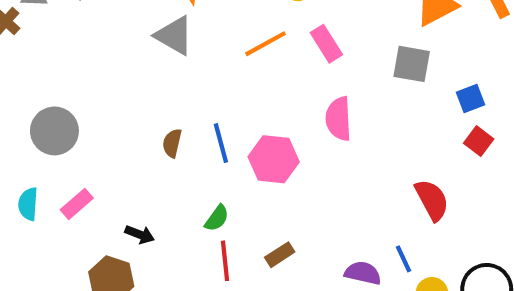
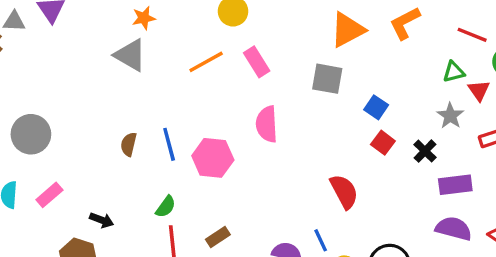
blue square: (470, 98) -> (376, 107), turned -35

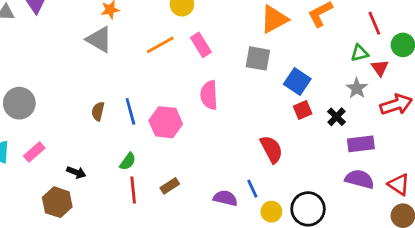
red line: (472, 35) -> (374, 23), turned 45
blue square: (376, 107) -> (297, 81), size x1.4
red square: (383, 143) -> (303, 110), turned 30

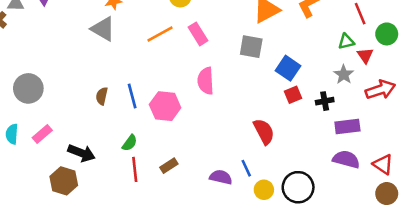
black cross: (336, 117) -> (325, 101), turned 36
black arrow: (76, 172) -> (82, 153), size x1.5

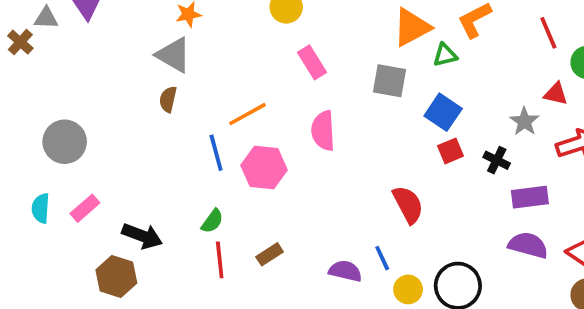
orange line: (160, 34) -> (247, 114), moved
green triangle: (346, 42) -> (445, 55), moved
red triangle: (365, 55) -> (556, 94), turned -42
brown semicircle: (102, 96) -> (168, 99), moved
black cross: (325, 101) -> (497, 160), turned 36

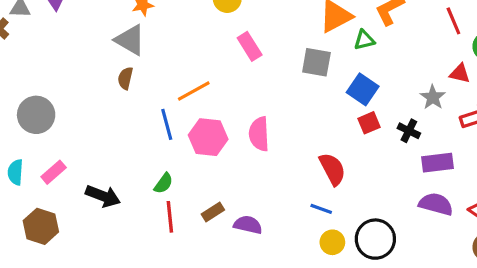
pink semicircle: (323, 131) -> (259, 134), moved
blue line: (382, 258) -> (321, 209), moved, turned -45
purple semicircle: (345, 271) -> (248, 225), moved
brown hexagon: (116, 277) -> (41, 226), moved

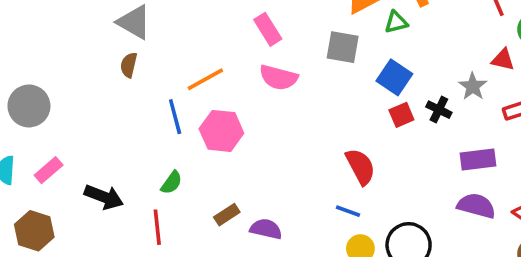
black cross: (409, 131) -> (439, 110), moved
pink semicircle: (259, 134) -> (278, 77), moved, turned -72
red line: (170, 217) -> (157, 227), moved

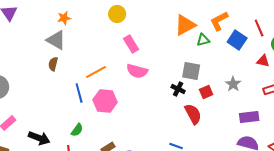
gray square: (343, 47) -> (191, 71), moved
blue square: (394, 77) -> (237, 40), moved
gray star: (473, 86) -> (233, 84), moved
black cross: (439, 110) -> (178, 89), moved
red semicircle: (360, 167) -> (193, 114), moved

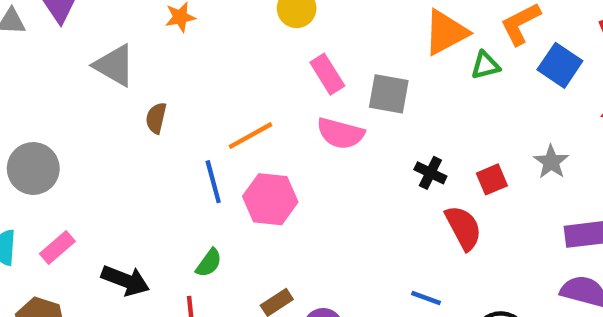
gray triangle: (56, 40) -> (114, 65), moved
gray square: (191, 71) -> (389, 94), moved

